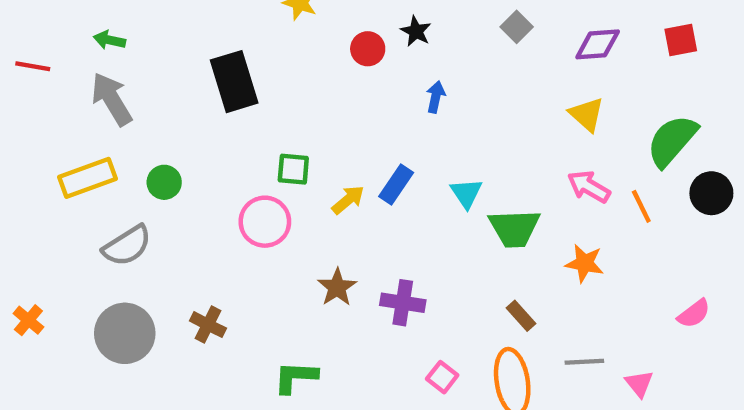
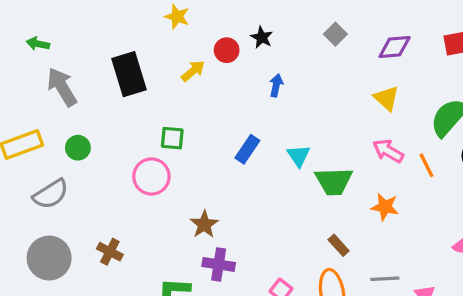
gray arrow: (112, 99) -> (62, 87), moved
yellow arrow: (348, 200) -> (193, 71), moved
purple cross: (403, 303) -> (219, 264), moved

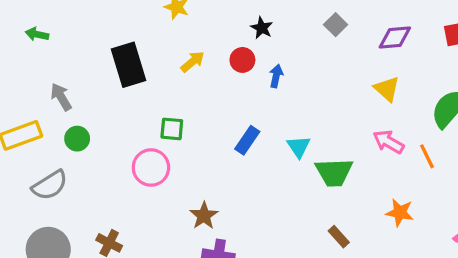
red circle: (227, 50) -> (242, 60), moved
gray arrow: (62, 87) -> (61, 97), moved, size x0.7
orange star: (385, 207) -> (400, 212), moved

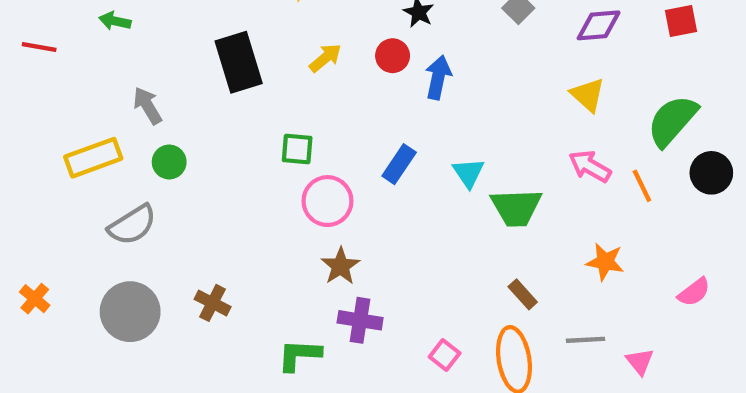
blue arrow: (276, 76) -> (438, 77), size x1.4
pink circle: (151, 168) -> (327, 201), moved

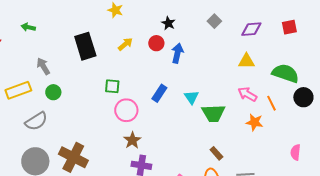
yellow triangle: (588, 95) -> (246, 61), turned -42
green semicircle: (672, 121) -> (285, 73), turned 68
orange star: (605, 262) -> (254, 122), moved
pink semicircle: (694, 292) -> (295, 152), turned 133
brown cross: (213, 303) -> (73, 157), size x1.8

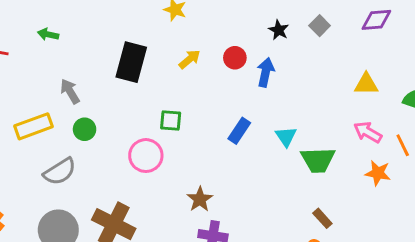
black star: (168, 23) -> (279, 30), moved
purple diamond: (251, 29) -> (376, 20), moved
black rectangle: (85, 46) -> (131, 62), turned 32
pink circle: (126, 110) -> (146, 156), moved

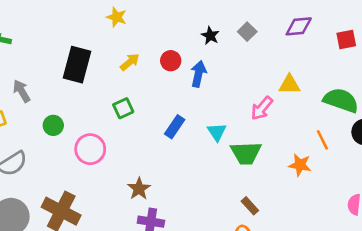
green square: (171, 121) -> (123, 108), moved, turned -30
green circle: (85, 129) -> (53, 125), moved
pink arrow: (368, 132) -> (262, 108), moved, turned -80

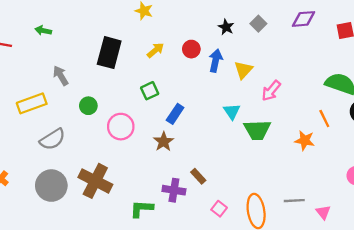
yellow triangle: (289, 84) -> (243, 70), moved, turned -48
blue rectangle: (175, 127) -> (175, 114), moved
brown star: (139, 189) -> (164, 142), moved
brown rectangle: (250, 206) -> (198, 176), moved

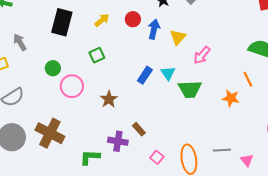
green circle: (88, 106) -> (53, 68), moved
blue rectangle: (175, 114) -> (145, 75), moved

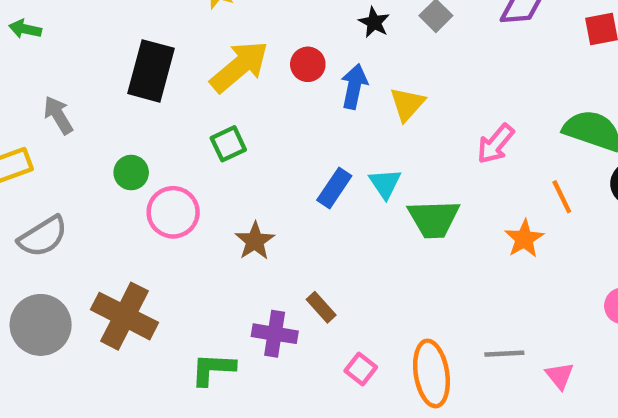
yellow arrow: (102, 20) -> (239, 67), size x1.8
pink arrow: (202, 55) -> (496, 144), moved
orange star: (231, 98) -> (524, 239), turned 30

